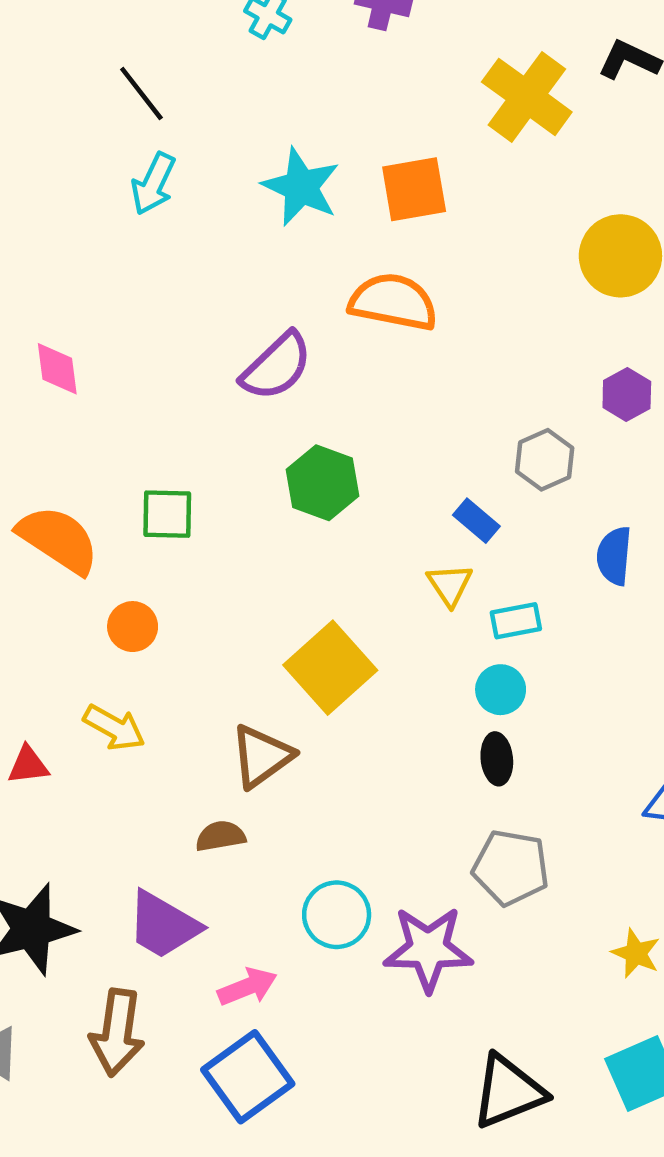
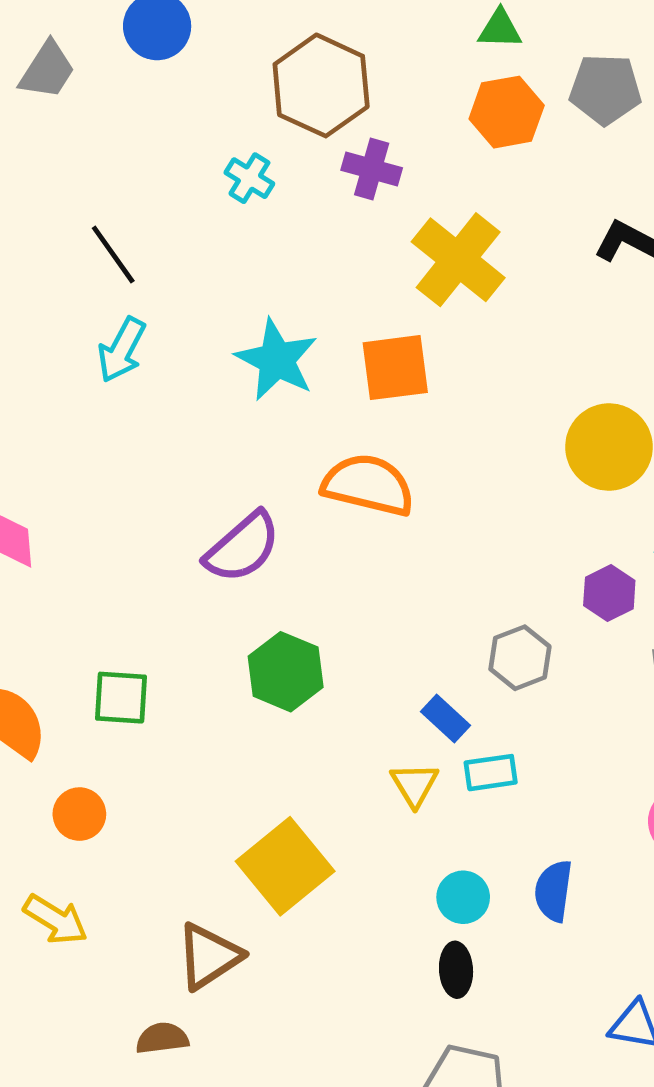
yellow cross: (527, 97) -> (458, 260), moved
blue semicircle: (614, 556) -> (554, 891), moved
cyan rectangle: (516, 621) -> (491, 773), moved

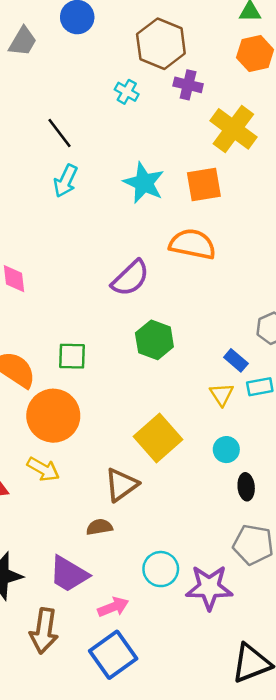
orange circle: (79, 814) -> (53, 416), size x2.0
cyan circle: (463, 897) -> (226, 450), moved

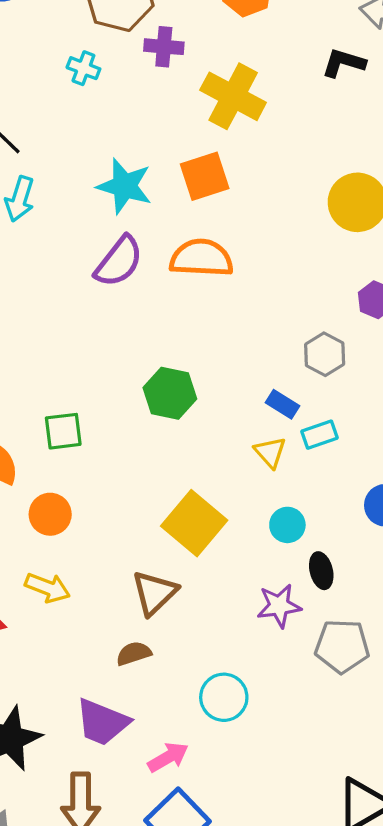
purple semicircle: (130, 278) -> (119, 262), moved
orange circle: (53, 416) -> (50, 514), size x0.6
purple star: (209, 587) -> (279, 606), moved, size x0.7

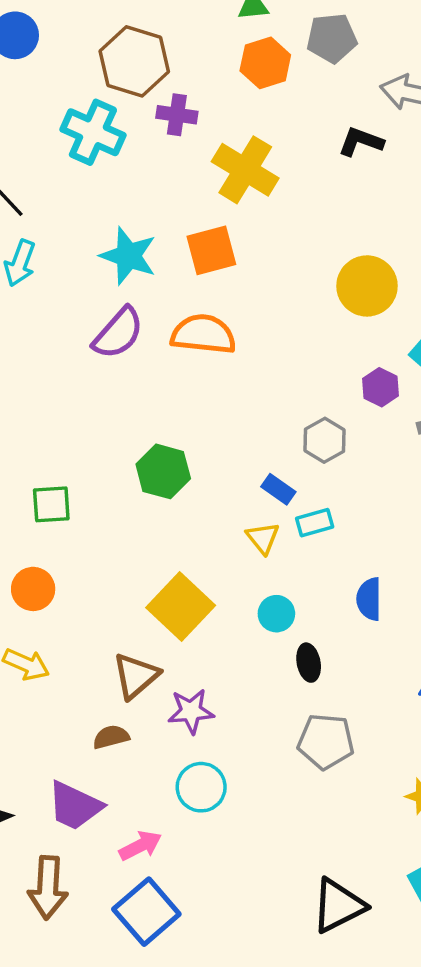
cyan cross: (83, 68) -> (93, 132), size x1.8
purple star: (279, 606) -> (191, 711), moved

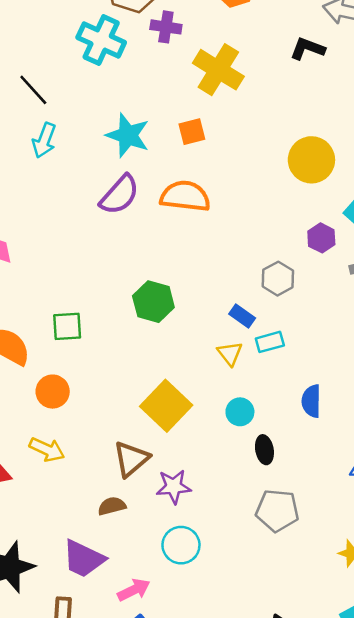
orange square: (211, 250) -> (192, 132), size x0.7

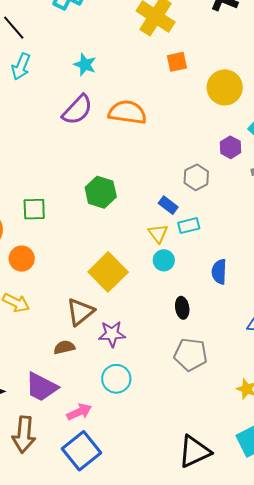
orange square: (192, 132) -> (177, 62), moved
cyan star: (128, 135) -> (85, 65), size x0.7
cyan circle: (240, 412) -> (164, 260), moved

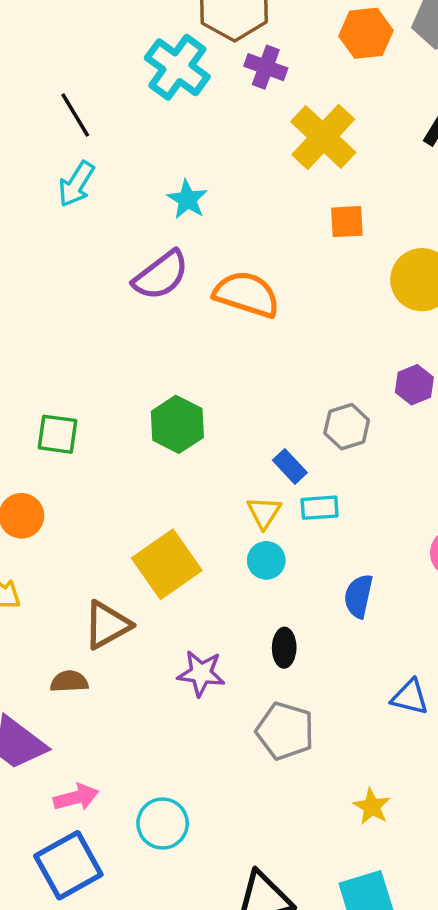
purple star: (112, 334) -> (201, 673), moved
cyan circle: (116, 379) -> (163, 824), moved

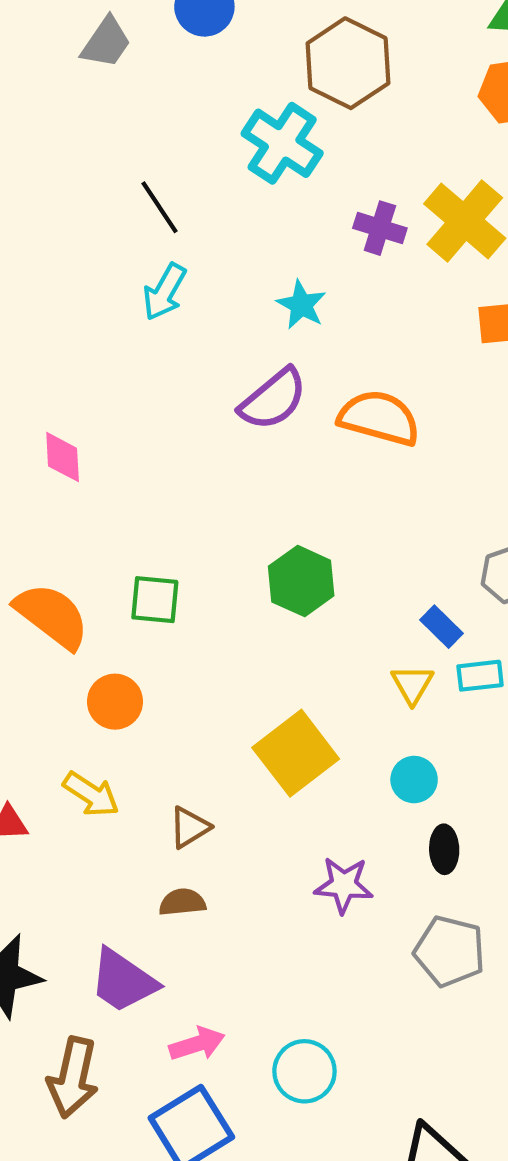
purple cross: (266, 67) -> (380, 228), moved
cyan circle: (266, 560) -> (414, 780), moved
brown triangle: (107, 625) -> (189, 827), moved, size x0.7

